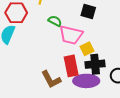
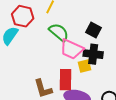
green semicircle: (55, 21) -> (59, 32), size x1.5
black cross: (95, 64) -> (93, 54), moved

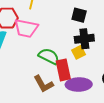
green semicircle: (59, 32) -> (49, 56), moved
pink trapezoid: (72, 49) -> (26, 28), moved

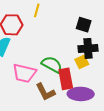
pink trapezoid: (26, 28) -> (24, 73), moved

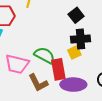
black square: (84, 25) -> (76, 15), turned 35

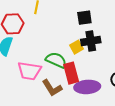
black square: (76, 15) -> (84, 18), turned 35
yellow square: (74, 52) -> (76, 47), moved

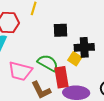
black square: (84, 18) -> (61, 30), moved
yellow square: (76, 47) -> (75, 59), moved, turned -32

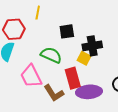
green semicircle: (48, 63) -> (51, 55), moved
pink trapezoid: (20, 71) -> (31, 76), turned 55

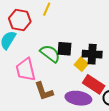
black square: (67, 31) -> (64, 49), moved
red rectangle: (73, 78) -> (94, 84), moved, turned -55

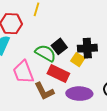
black square: (64, 49) -> (59, 46), turned -35
red rectangle: (94, 84) -> (58, 73), moved

